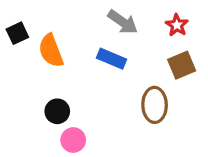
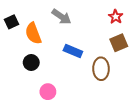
gray arrow: (123, 22) -> (61, 17), moved
blue rectangle: (111, 59) -> (73, 51), moved
black circle: (57, 111) -> (31, 62), moved

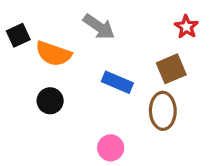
orange semicircle: (33, 33) -> (53, 54), turned -50
brown square: (119, 43) -> (171, 69), moved
pink circle: (48, 92) -> (111, 148), moved

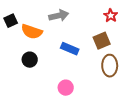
gray arrow: (99, 27) -> (59, 16), turned -48
brown ellipse: (163, 111) -> (110, 66), moved

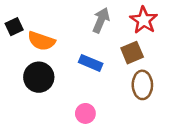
gray arrow: (59, 16) -> (101, 20), moved, turned -54
red star: (111, 16) -> (144, 20), size x1.5
black circle: (30, 60) -> (39, 77), size x1.5

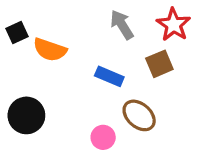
gray arrow: (101, 20) -> (122, 25), turned -55
black circle: (39, 77) -> (26, 115), moved
brown ellipse: (142, 85) -> (139, 115), moved, turned -48

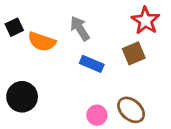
gray arrow: (122, 25) -> (80, 28), moved
brown ellipse: (139, 115) -> (131, 110), moved
pink circle: (103, 137) -> (97, 115), moved

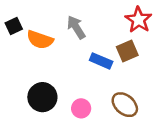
blue rectangle: (92, 64) -> (101, 61), moved
black circle: (22, 97) -> (42, 97), moved
pink circle: (97, 115) -> (81, 108), moved

